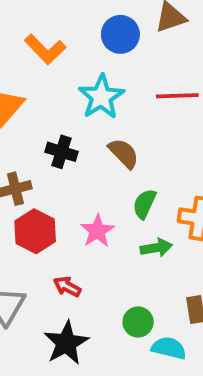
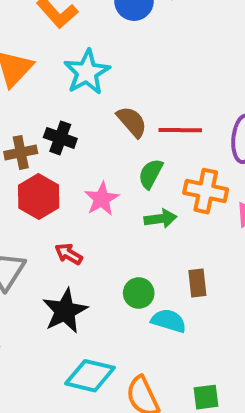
red line: (177, 96) -> (180, 130), moved
cyan star: (101, 97) -> (87, 72), moved
black cross: (61, 152) -> (60, 138), moved

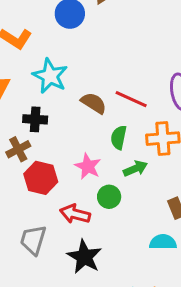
red line: (180, 130) -> (131, 99), turned 40
black cross: (60, 138) -> (35, 119), moved
red arrow: (69, 254) -> (75, 214), size x1.4
green circle: (139, 293) -> (109, 197), moved

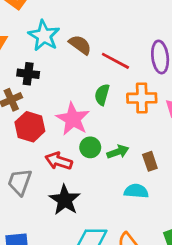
brown semicircle: (94, 103) -> (80, 45), moved
pink star: (88, 166) -> (73, 119), size x1.4
green arrow: (135, 169) -> (118, 152), moved

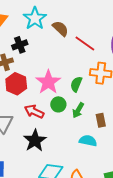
black cross: (28, 74) -> (20, 45), turned -35
green semicircle: (102, 95) -> (76, 84), moved
green arrow: (118, 152) -> (78, 110), turned 133

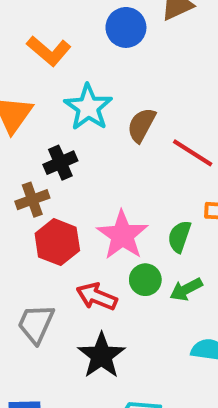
brown semicircle: (60, 28) -> (141, 125), turned -102
green arrow: (78, 110) -> (186, 289), turned 35

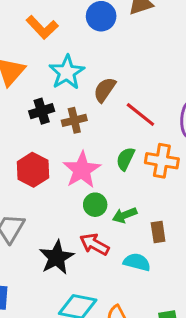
brown cross: (32, 200) -> (74, 120), moved
green semicircle: (179, 237) -> (125, 159), moved
red arrow: (97, 297) -> (94, 244), moved

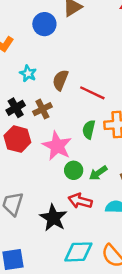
cyan star: (67, 72) -> (28, 74), size x0.6
red hexagon: (33, 170) -> (17, 139), moved

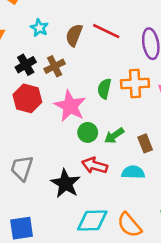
red line: (92, 93) -> (106, 31), moved

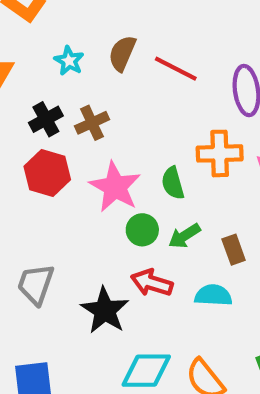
brown semicircle: (74, 35) -> (122, 53), moved
green semicircle: (104, 89) -> (173, 183), moved, turned -30

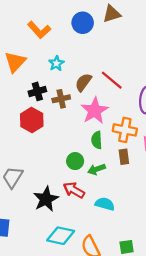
brown semicircle: (122, 53) -> (83, 82), moved
pink star: (115, 187) -> (95, 111), moved
brown rectangle: (234, 250) -> (124, 157), moved

